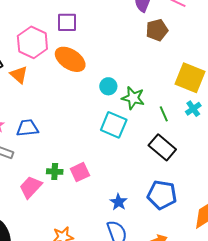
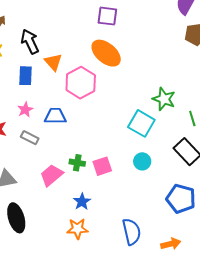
pink hexagon: (32, 42) -> (81, 83), moved
cyan circle: (108, 86) -> (142, 161), moved
blue star: (119, 202) -> (82, 202), moved

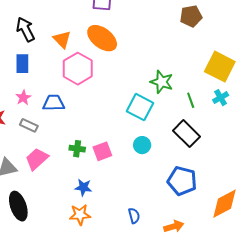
orange triangle: (53, 62) -> (62, 39), moved
pink trapezoid: (51, 175) -> (37, 159), moved
blue star: (82, 202) -> (83, 187), turned -30
blue semicircle: (132, 232) -> (134, 216), size x0.6

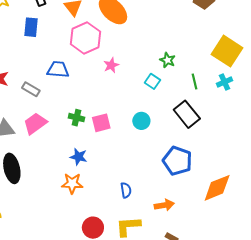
green star: (162, 82) -> (168, 60), size x0.7
pink star: (23, 98) -> (111, 65), moved
cyan square: (140, 107) -> (152, 81), moved, size x0.6

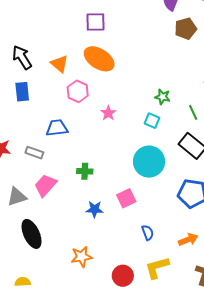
pink hexagon: (86, 38) -> (78, 91), size x0.7
cyan circle: (141, 121) -> (149, 162), size x1.8
pink square: (101, 123) -> (126, 198), moved
orange star: (72, 183) -> (81, 257), moved

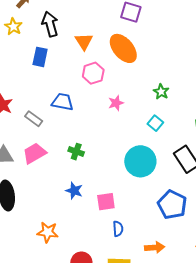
green star: (162, 97) -> (161, 92), moved
pink square: (126, 198) -> (106, 202), moved

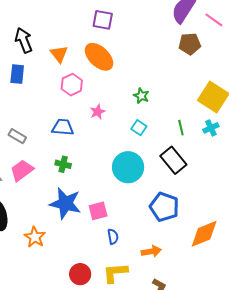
blue trapezoid: (63, 102) -> (63, 127), moved
blue star: (74, 191) -> (65, 203), size x1.8
orange star: (48, 232) -> (35, 237), moved, turned 30

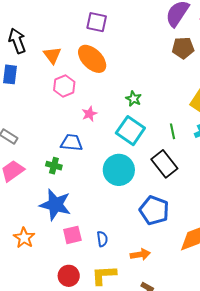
blue trapezoid: (63, 127) -> (72, 143), moved
cyan square: (139, 128) -> (130, 131), size x1.8
pink square: (98, 211) -> (72, 235), moved

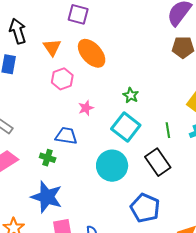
purple square: (97, 22) -> (78, 14), moved

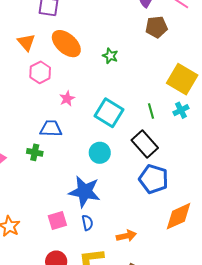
green star: (131, 95) -> (110, 56), moved
cyan circle: (112, 166) -> (100, 153), size x0.7
blue star: (47, 197) -> (85, 192), moved
blue pentagon: (145, 208) -> (154, 179), moved

